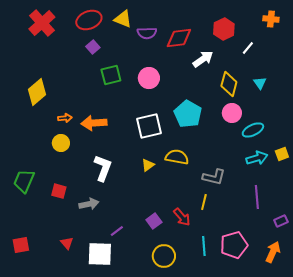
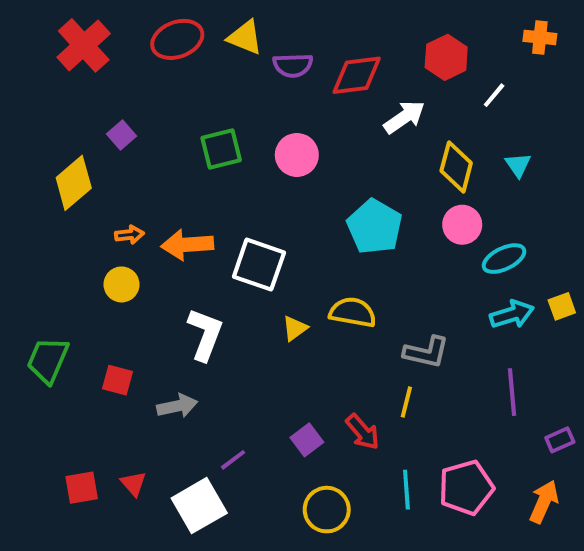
purple square: (93, 47) -> (122, 135), moved
white square: (149, 126) -> (259, 265), moved, turned 32
red square: (21, 245) -> (82, 488), moved
white square: (100, 254) -> (199, 506), turned -32

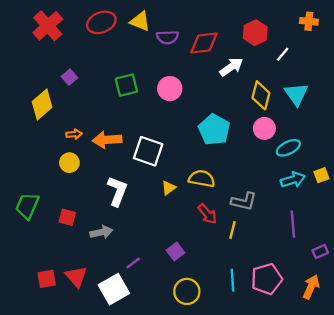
cyan triangle: (518, 165) -> (296, 94), size x1.6
red arrow: (363, 432) -> (207, 214), moved
red triangle: (133, 484) -> (76, 277), size x1.5

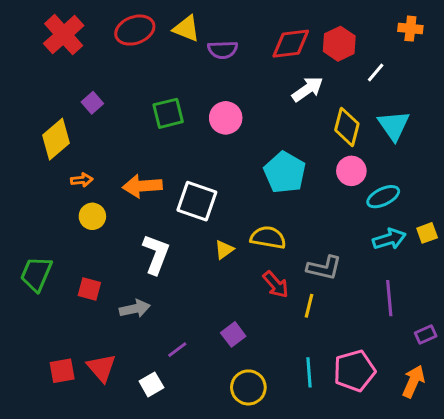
red diamond: (204, 43) -> (291, 44), moved
orange arrow: (74, 134) -> (82, 180), moved
white square: (114, 289) -> (151, 384), size x0.6

